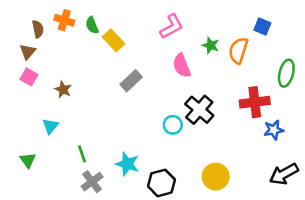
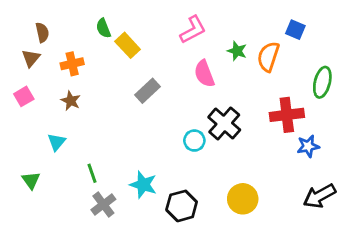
orange cross: (64, 20) -> (72, 64), moved, turned -30
pink square: (29, 77) -> (24, 96), moved, turned 30

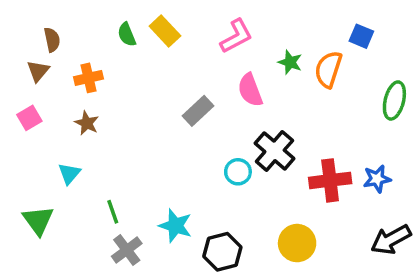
yellow rectangle: (128, 45) -> (165, 31), moved
gray rectangle: (147, 91) -> (198, 111), moved
red cross: (287, 115) -> (330, 180), moved
green triangle: (31, 180) -> (38, 220), size x1.4

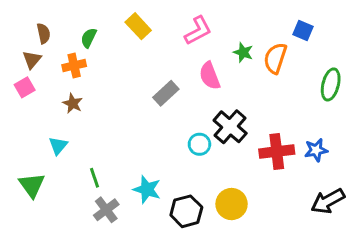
green semicircle: (127, 34) -> (89, 38), moved, turned 48
pink square: (29, 118) -> (25, 87), moved
yellow circle: (297, 243) -> (232, 204), moved

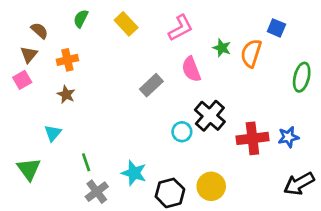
brown semicircle: (43, 33) -> (40, 31), turned -36
green semicircle: (89, 38) -> (81, 19), moved

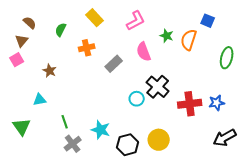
green semicircle: (81, 19) -> (61, 30), moved
orange cross: (67, 60) -> (87, 48), moved
cyan triangle: (53, 133) -> (40, 100), turned 40

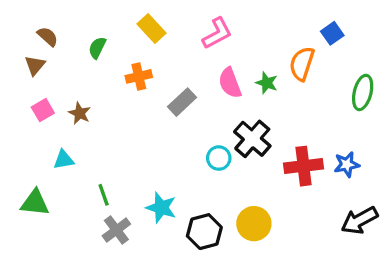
blue square: (208, 21) -> (332, 33), turned 32
green star: (167, 36) -> (267, 83), moved
pink square: (17, 60) -> (43, 110), moved
green triangle: (22, 127) -> (35, 203), turned -48

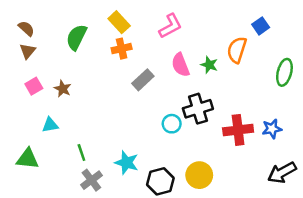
brown semicircle: (48, 37) -> (26, 28), moved
green semicircle: (97, 48) -> (76, 37), size x1.5
orange cross: (139, 76) -> (122, 49), moved
black cross: (252, 139) -> (198, 109), turned 32

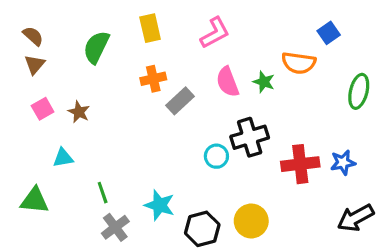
yellow rectangle: (119, 22) -> (150, 28), turned 30
orange cross: (122, 49) -> (153, 79), moved
orange semicircle: (237, 50) -> (299, 63), turned -100

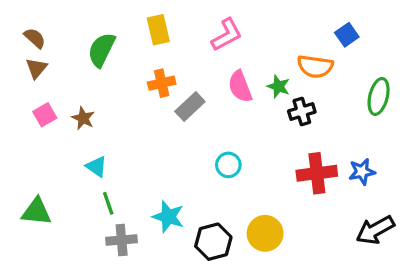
black cross: (250, 137) -> (302, 112), moved, size x0.7
cyan triangle: (63, 158) -> (97, 167), moved, turned 45
gray cross: (115, 227) -> (122, 240), turned 32

